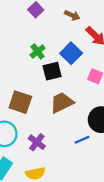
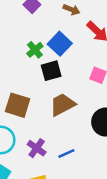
blue square: (71, 53) -> (60, 44), moved
blue line: (82, 140) -> (66, 153), moved

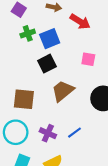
blue square: (60, 44) -> (50, 39), turned 36
green cross: (35, 50) -> (28, 33), moved, turned 32

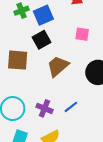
brown square: (24, 99) -> (18, 60), moved

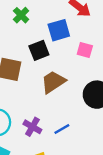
green cross: (22, 11) -> (21, 15), turned -32
blue square: (43, 15) -> (59, 30), moved

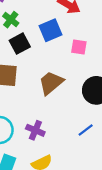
black square: (39, 50) -> (20, 44), moved
blue line: (62, 129) -> (86, 130), moved

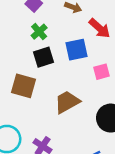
pink square: (79, 47) -> (102, 72), turned -35

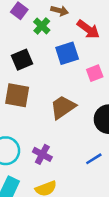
green cross: (39, 32) -> (42, 26), moved
black square: (43, 57) -> (22, 60), moved

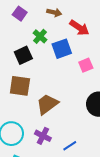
green cross: (42, 26) -> (40, 36), moved
brown trapezoid: (63, 107) -> (47, 104), moved
blue line: (94, 159) -> (70, 146), moved

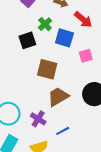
blue square: (62, 49) -> (64, 38), turned 30
brown square: (20, 86) -> (47, 69), moved
brown trapezoid: (47, 104) -> (58, 97), moved

